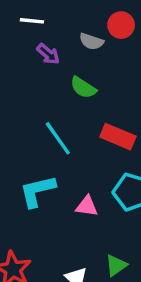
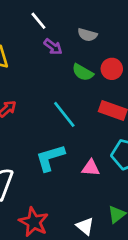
white line: (32, 21) -> (38, 21), turned 48
red circle: (121, 25) -> (112, 69), moved

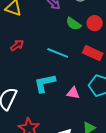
cyan line: (64, 114) -> (58, 53), turned -35

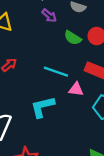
pink triangle: (73, 93) -> (76, 89), moved

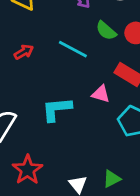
cyan line: (56, 72) -> (73, 49), moved

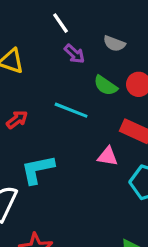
cyan L-shape: (57, 109) -> (38, 170), moved

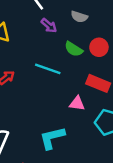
cyan L-shape: (38, 170) -> (52, 138), moved

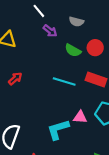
cyan line: (48, 69) -> (64, 81), moved
pink triangle: (77, 103) -> (80, 117), moved

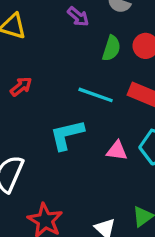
green semicircle: (73, 50) -> (111, 48), turned -105
cyan L-shape: (58, 130) -> (67, 135), moved

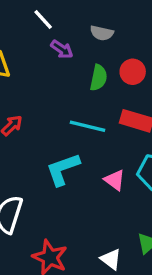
pink triangle: (117, 151) -> (115, 180), turned 35

